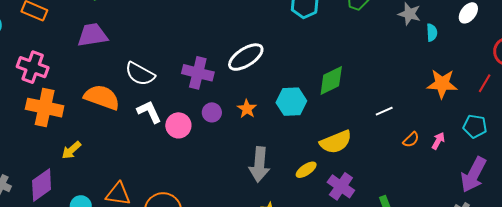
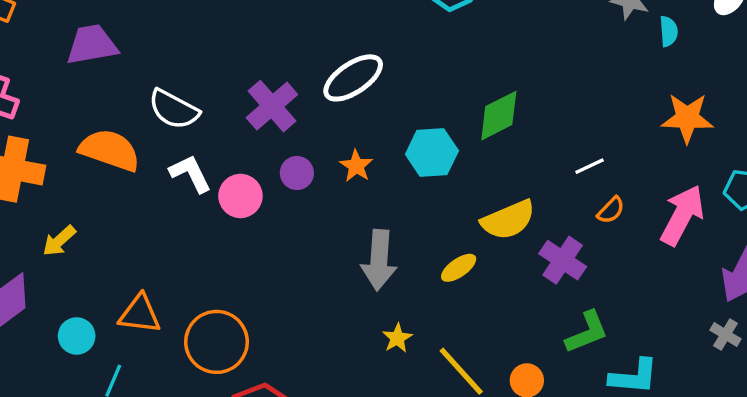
purple cross: (198, 73) -> (272, 106), turned 36
orange semicircle: (411, 140) -> (611, 210), moved
pink arrow: (438, 141) -> (682, 215), size x2.0
purple cross: (341, 186) -> (563, 260), moved

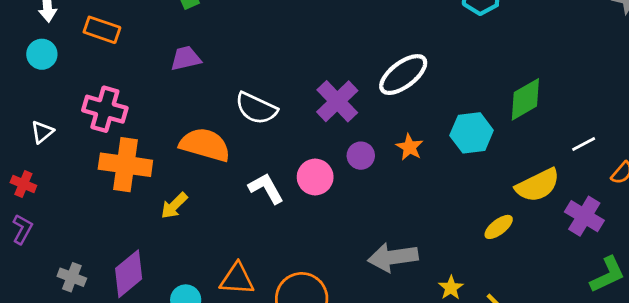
purple trapezoid: (92, 45) -> (186, 58), size x0.7
white line: (590, 166) -> (584, 144), moved
white L-shape: (190, 173) -> (266, 188), moved
yellow arrow: (59, 241) -> (174, 206), moved
gray arrow: (379, 260) -> (393, 257), moved, turned 81

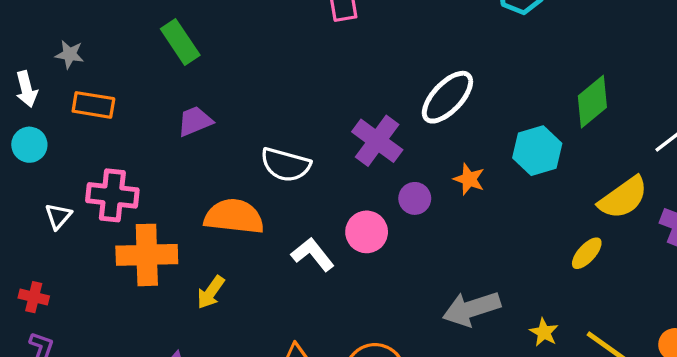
white triangle: (42, 132) -> (58, 216), moved

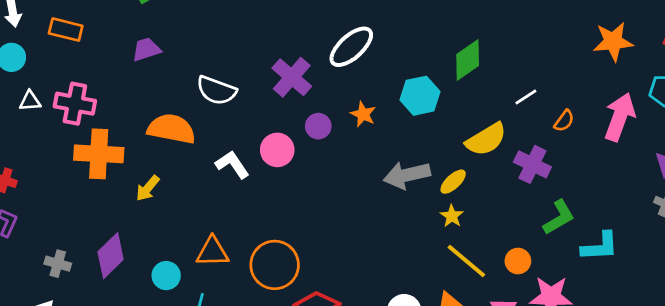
white triangle: (58, 216) -> (30, 101), moved, turned 40
gray arrow: (471, 309) -> (407, 175), moved
yellow star: (544, 332) -> (452, 216), moved

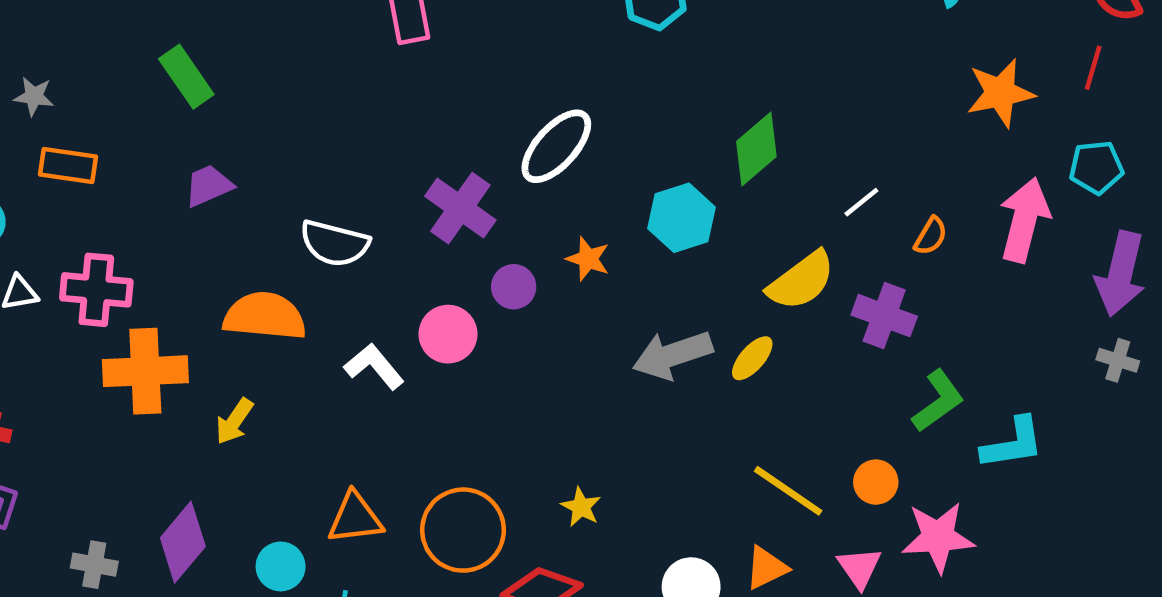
yellow star: (452, 216) -> (581, 507), moved

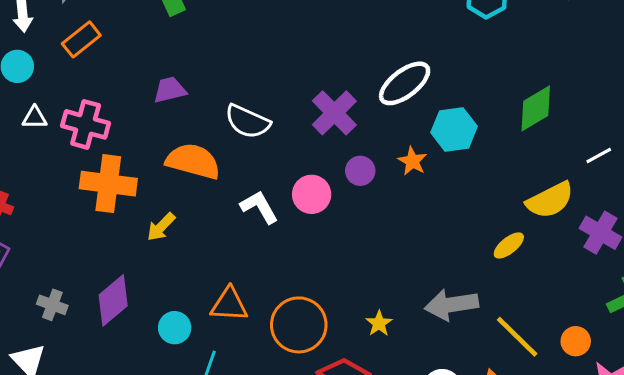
orange rectangle: (68, 166) -> (81, 39), turned -57
purple trapezoid: (209, 186) -> (170, 90), moved
cyan hexagon: (681, 218) -> (454, 129), moved
gray arrow: (672, 355) -> (451, 305), moved

